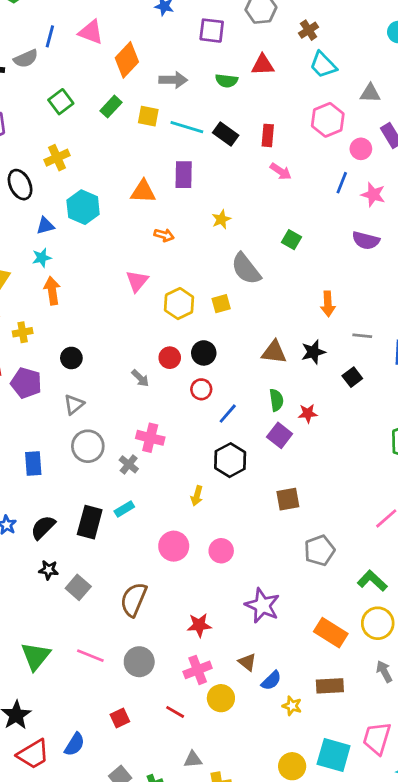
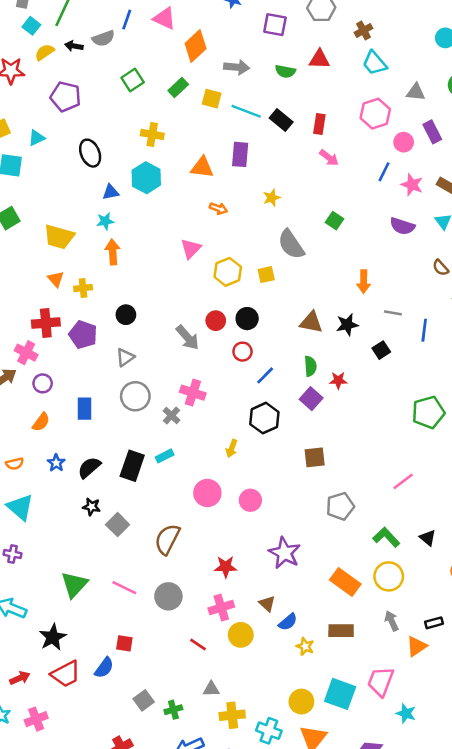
yellow cross: (57, 158) -> (152, 134), moved, turned 30
gray arrow: (140, 378) -> (188, 337), size x1.5
red square: (120, 718) -> (124, 643), moved, turned 30

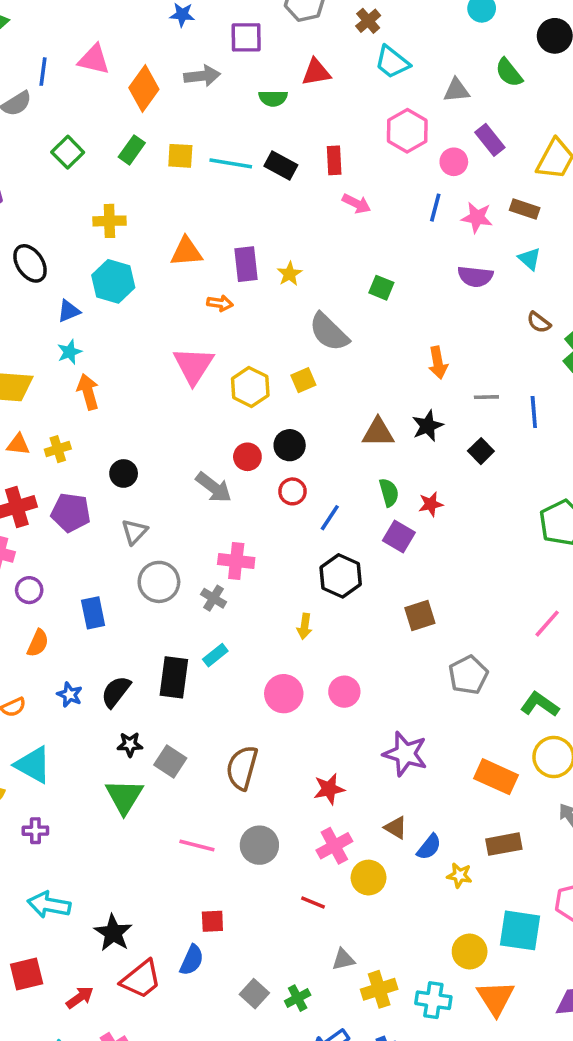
gray arrow: (237, 67) -> (202, 76), moved
purple rectangle: (240, 154) -> (246, 264), moved
pink triangle: (191, 249) -> (194, 366), size x1.4
orange triangle: (56, 279) -> (18, 444), turned -30
green triangle: (74, 585) -> (124, 797), moved

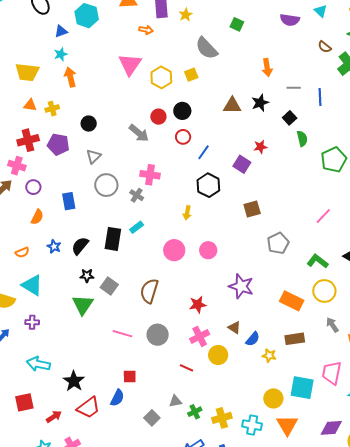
green semicircle: (389, 492) -> (302, 139), moved
gray triangle: (343, 959) -> (175, 401), moved
green cross: (298, 998) -> (195, 412), moved

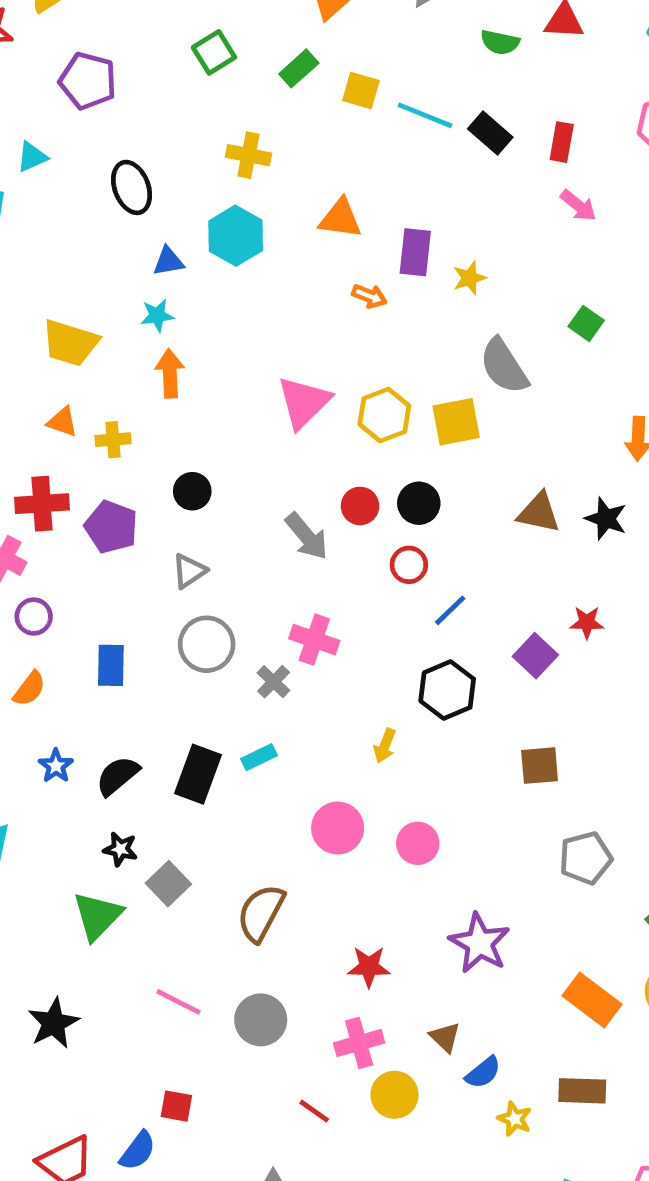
pink triangle: (130, 64) -> (304, 402), moved
yellow square: (191, 75) -> (456, 422), size x1.5
black star: (260, 103) -> (606, 519), turned 30
black star: (74, 381) -> (54, 1023), moved

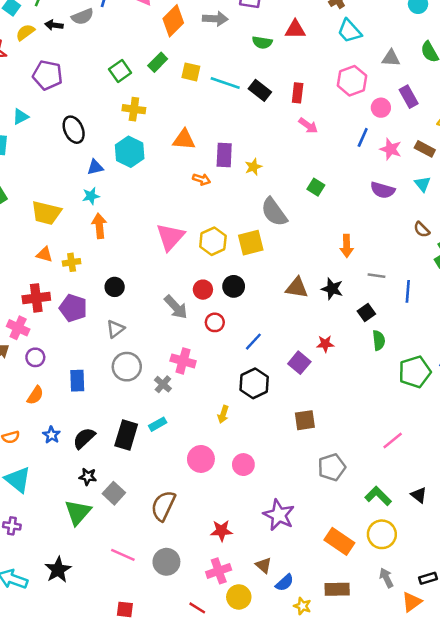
green square: (214, 52) -> (120, 71), moved
red circle: (409, 565) -> (215, 322), moved

